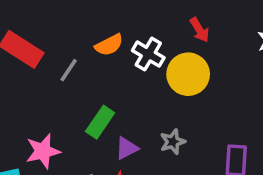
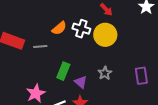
gray line: (69, 70) -> (40, 47), turned 64
purple triangle: (127, 148) -> (81, 82), turned -40

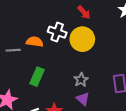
orange semicircle: (59, 28) -> (35, 42), moved, turned -133
purple triangle: (81, 82) -> (83, 99), moved

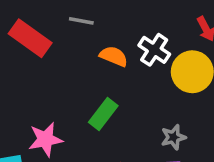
gray line: (13, 50) -> (81, 21), moved

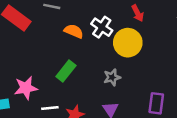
gray star: (173, 137) -> (112, 77), moved

